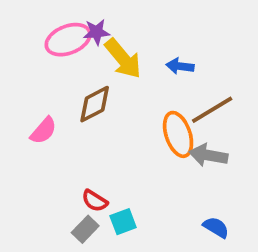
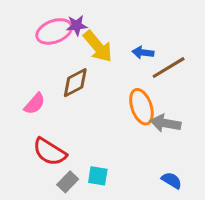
brown line: (212, 110) -> (169, 68), moved
red semicircle: (95, 201) -> (50, 152), moved, size x1.6
cyan square: (123, 222) -> (98, 176), turned 30

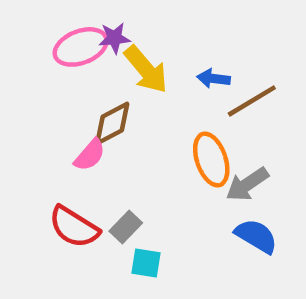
pink semicircle: (35, 104) -> (90, 155), moved
gray arrow: (166, 123) -> (247, 184), turned -44
blue semicircle: (172, 180) -> (256, 236), moved, size x1.4
gray rectangle: (68, 182) -> (126, 227), moved

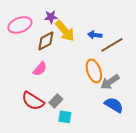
pink ellipse: (81, 47) -> (20, 25), moved
brown diamond: (112, 123) -> (46, 41), moved

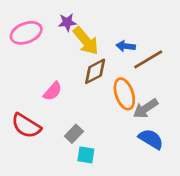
brown diamond: (46, 41) -> (95, 71), moved
red semicircle: (33, 101) -> (26, 126), moved

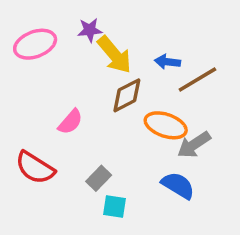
orange ellipse: (124, 94) -> (166, 125), turned -52
blue semicircle: (151, 139) -> (178, 185), moved

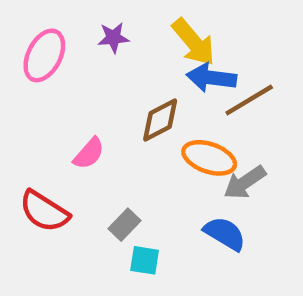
pink ellipse: (35, 44) -> (44, 55), turned -42
yellow arrow: (114, 55) -> (194, 42), moved
blue arrow: (167, 62) -> (211, 78), size x1.5

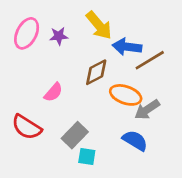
purple star: (113, 38) -> (59, 36), moved
yellow arrow: (194, 42) -> (99, 25), moved
gray rectangle: (125, 225) -> (75, 135), size x1.4

